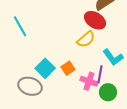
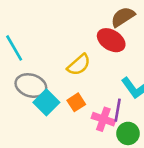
yellow semicircle: (86, 39) -> (79, 65), moved
gray ellipse: (30, 86) -> (31, 86), moved

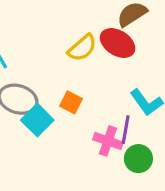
yellow semicircle: (79, 65) -> (82, 48), moved
orange square: (76, 102) -> (71, 102), moved, turned -30

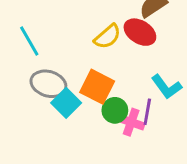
orange square: (71, 102) -> (97, 87), size x1.6
green circle: (138, 159) -> (115, 110), moved

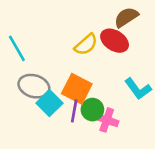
purple line: (147, 112) -> (74, 111), moved

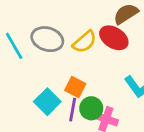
gray ellipse: (34, 86) -> (47, 39), moved
orange square: (77, 89) -> (75, 87), size x0.7

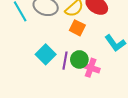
orange square: (75, 87) -> (77, 28), moved

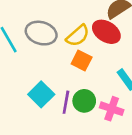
pink cross: (91, 68) -> (112, 109), moved

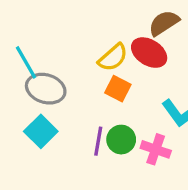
gray ellipse: (41, 33) -> (46, 89), moved
cyan square: (41, 94) -> (41, 131), moved

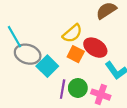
red ellipse: (149, 53) -> (95, 48), moved
cyan square: (41, 131) -> (47, 66), moved

